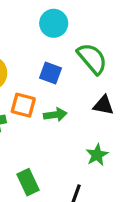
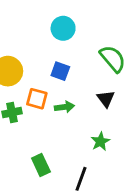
green semicircle: (92, 59) -> (113, 59), moved
black triangle: (103, 105) -> (106, 99), turned 42

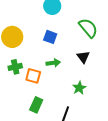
orange square: (37, 99) -> (33, 76), moved
green rectangle: (41, 165) -> (36, 105), turned 49

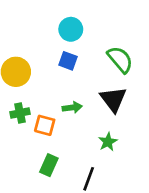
blue square: (50, 37) -> (68, 61), moved
black triangle: (83, 57) -> (113, 99), size x1.5

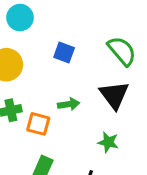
cyan circle: (71, 29) -> (20, 18), moved
green star: (108, 142) -> (108, 142), turned -30

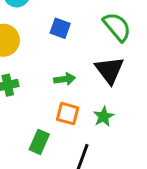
orange square: (38, 124) -> (68, 114), moved
green star: (108, 142) -> (104, 117), turned 30

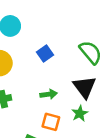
blue square: (60, 28) -> (45, 54), turned 35
green star: (104, 117) -> (80, 113), moved

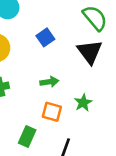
green semicircle: (90, 52) -> (95, 18), moved
black triangle: (85, 87) -> (90, 52), moved

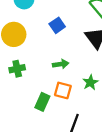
green rectangle: (27, 137) -> (42, 102), moved

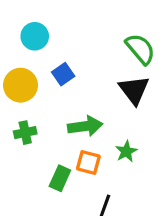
blue square: (57, 25) -> (63, 74), moved
green arrow: (61, 64) -> (85, 126), size x1.5

